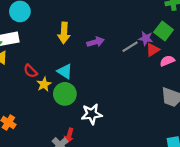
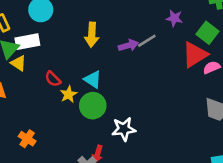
purple star: (146, 38) -> (174, 18), moved
gray line: (130, 47) -> (147, 41), moved
red triangle: (153, 50) -> (195, 55), size x1.6

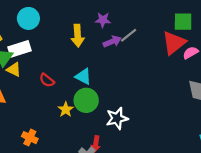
purple star: (174, 18) -> (103, 20), moved
green square: (207, 33) -> (183, 22), turned -30
yellow star: (69, 94) -> (66, 110), moved

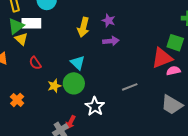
gray line: (129, 35) -> (130, 87), moved
red semicircle: (47, 80) -> (35, 63), moved
white star: (117, 118) -> (95, 106), turned 30

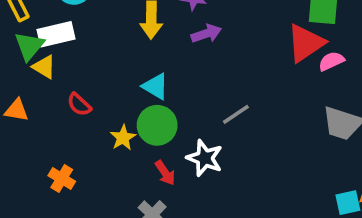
gray line: (130, 87) -> (236, 114), moved
red arrow: (71, 122) -> (165, 173), moved, turned -48

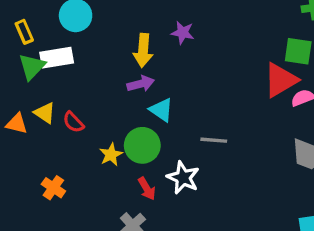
purple arrow: (206, 34) -> (141, 84), moved
yellow triangle: (44, 67) -> (45, 113), moved
cyan triangle: (155, 86) -> (161, 110), moved
gray line: (236, 114) -> (214, 140), turned 35

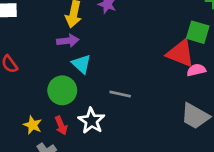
red triangle: (281, 80) -> (180, 53), turned 44
yellow star: (111, 155) -> (33, 125), moved, turned -30

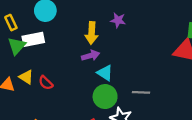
green circle: (62, 90) -> (105, 97), moved

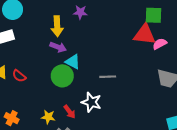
purple arrow: (91, 56) -> (58, 47), turned 42
green circle: (105, 97) -> (62, 76), moved

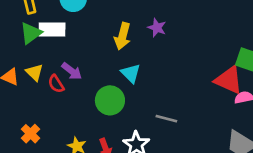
purple arrow: (58, 47) -> (72, 71), moved
cyan triangle: (73, 62) -> (131, 73), moved

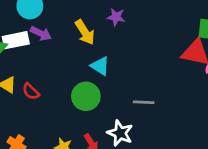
yellow arrow: (123, 36) -> (85, 32), turned -35
purple arrow: (72, 71) -> (41, 33), moved

